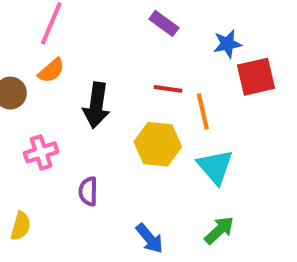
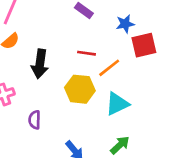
orange line: (203, 111) -> (109, 68), turned 65
cyan triangle: (215, 167) -> (117, 104), turned 45

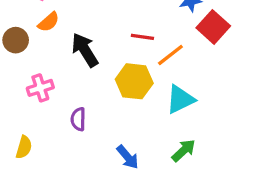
red square: (144, 45) -> (213, 27), turned -35
black arrow: (40, 64) -> (85, 50), turned 140

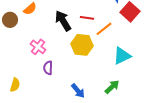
black arrow: (85, 50) -> (63, 21), moved
pink cross: (40, 88) -> (38, 47), moved, turned -35
cyan triangle: (180, 99) -> (122, 56), moved

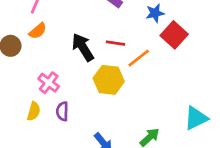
cyan triangle: (122, 56) -> (196, 118), moved
yellow semicircle: (15, 85) -> (34, 111), moved

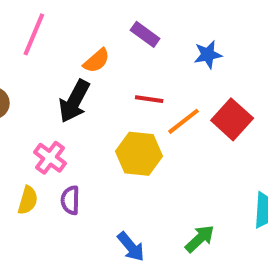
orange semicircle: (38, 31) -> (97, 61), moved
red square: (174, 35) -> (232, 119), moved
black arrow: (83, 47) -> (74, 101), moved, turned -120

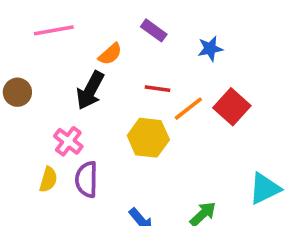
pink line: (34, 34) -> (54, 30), turned 57
purple semicircle: (70, 200) -> (87, 179), size x1.4

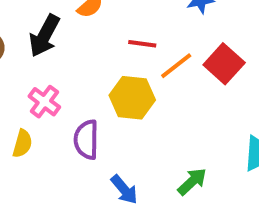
black arrow: (90, 90) -> (44, 36), moved
purple semicircle: (87, 179) -> (86, 140), moved

